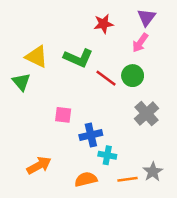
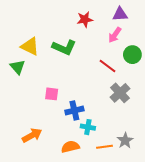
purple triangle: (146, 17) -> (120, 14), turned 49
green circle: (133, 76) -> (132, 55), moved
red line: (106, 78) -> (108, 66), moved

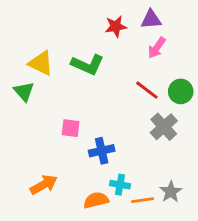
purple triangle: (120, 14) -> (151, 19), moved
green circle: (132, 55) -> (181, 91), moved
cyan cross: (88, 127) -> (120, 185), moved

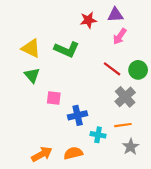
green triangle: (24, 91) -> (32, 75), moved
orange arrow: (44, 185) -> (42, 154), moved
cyan cross: (120, 185) -> (98, 135), moved
orange line: (143, 200) -> (123, 125), moved

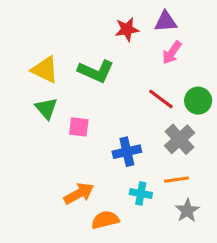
pink square: (54, 98) -> (79, 127), moved
blue cross: (78, 115) -> (127, 152), moved
orange arrow: (42, 154) -> (79, 194), moved

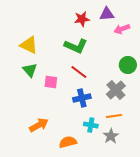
pink arrow: (172, 53) -> (122, 29), moved, turned 35
green L-shape: (96, 71) -> (76, 46), moved
red line: (161, 99) -> (79, 72), moved
orange arrow: (79, 194) -> (39, 125), moved
gray star: (187, 211) -> (111, 136), moved

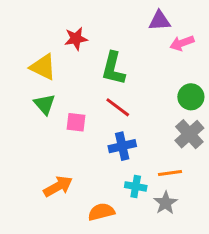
red star: (82, 19) -> (76, 39), moved
green L-shape: (76, 46) -> (113, 68), turned 80
gray cross: (116, 90) -> (189, 134), moved

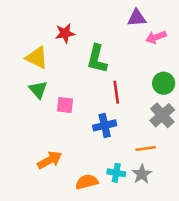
red line: (118, 107) -> (116, 92), moved, turned 45
cyan cross: (136, 186) -> (116, 173), moved

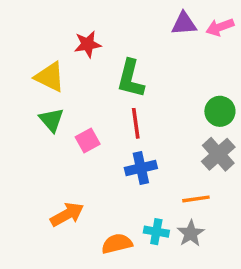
pink arrow: (156, 37) -> (220, 27), moved
red line: (116, 92) -> (136, 123), moved
pink square: (65, 105) -> (88, 141), turned -36

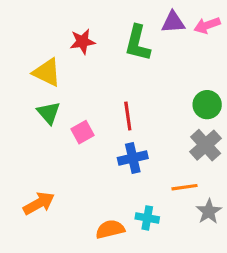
green L-shape: (131, 79) -> (138, 43), moved
orange arrow: (67, 214) -> (39, 203), moved
gray star: (191, 233) -> (209, 211), moved

